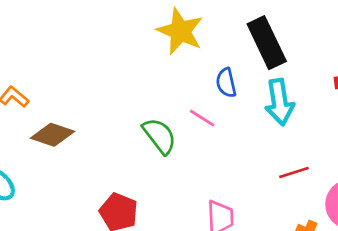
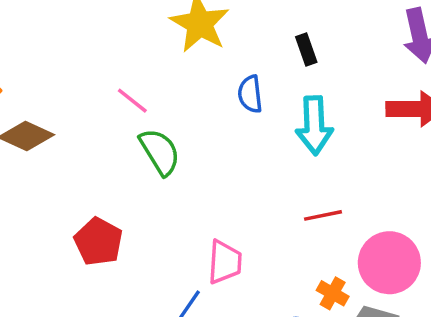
black rectangle: (267, 43) -> (306, 49), size x0.5
pink line: (202, 118) -> (132, 101), moved

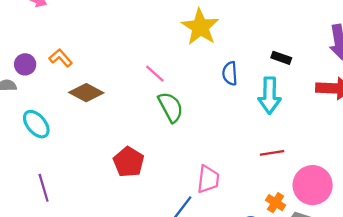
black rectangle: (306, 49) -> (281, 58), moved, turned -54

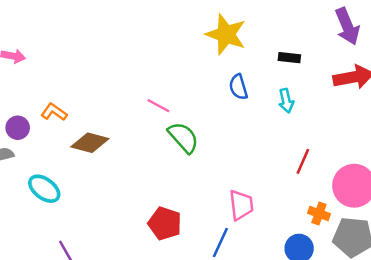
yellow star: (200, 27) -> (226, 34), moved
cyan arrow: (270, 95) -> (286, 101), size x0.6
red line: (272, 153) -> (303, 161), turned -45
red pentagon: (129, 162) -> (165, 223), moved

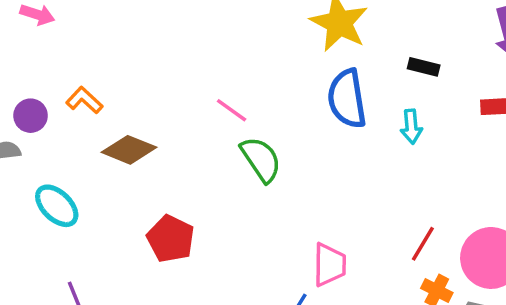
blue semicircle: (238, 87) -> (347, 99), size x1.6
red line: (303, 161) -> (423, 244), moved
red pentagon: (165, 223) -> (171, 239), moved

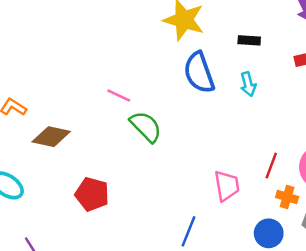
pink trapezoid: (329, 265) -> (227, 186), moved

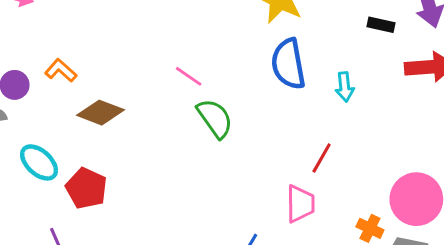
black rectangle: (249, 40) -> (381, 25), moved
red line: (271, 166) -> (322, 158), moved
red pentagon: (92, 194) -> (86, 188), moved

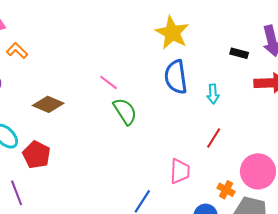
orange L-shape: (61, 71) -> (17, 51), moved
red line: (322, 158) -> (214, 138), moved

